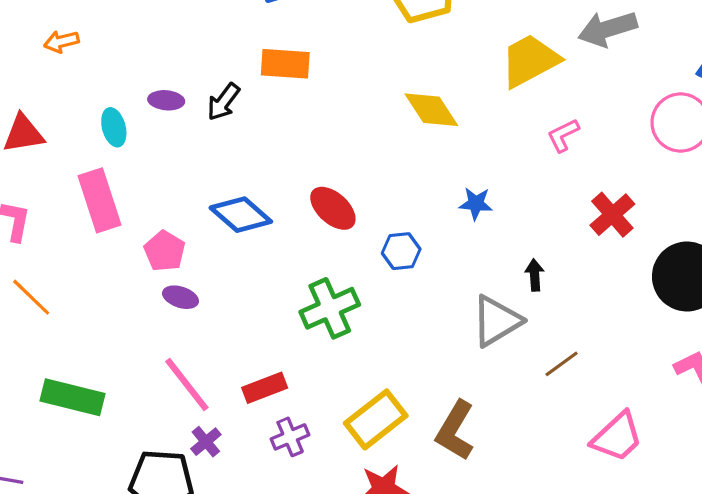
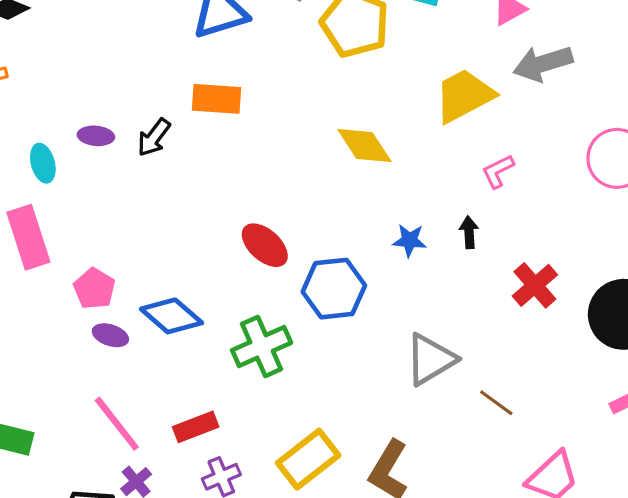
blue diamond: (241, 215) -> (171, 316), moved
red cross: (612, 215) -> (535, 285), moved
blue hexagon: (401, 251) -> (334, 289), size x1.6
black arrow: (535, 275) -> (469, 232), moved
brown line: (562, 364) -> (496, 403), turned 72

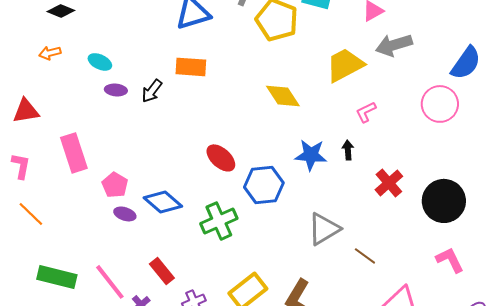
cyan ellipse: (43, 163) -> (100, 62), moved, turned -50
blue star: (409, 240) -> (311, 155), size x1.5
pink line: (117, 424) -> (110, 282), moved
red rectangle: (196, 427) -> (162, 271), moved, turned 72

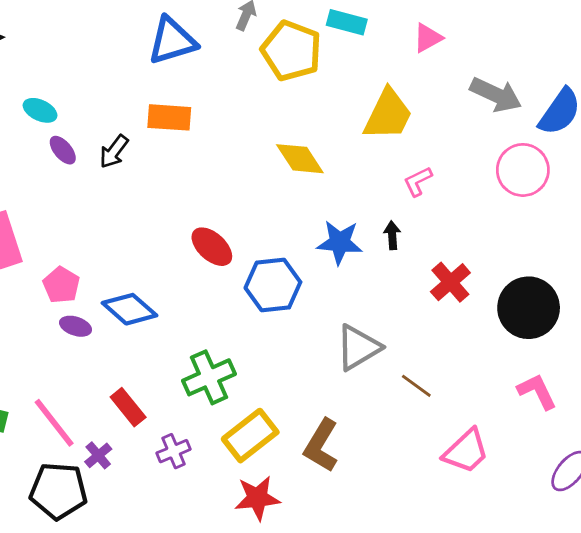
gray arrow: (394, 45) -> (496, 95), moved, turned -138
yellow trapezoid: (345, 65) -> (388, 115), turned 144
purple ellipse: (116, 90) -> (63, 150), turned 45
green cross: (219, 221) -> (209, 377), moved

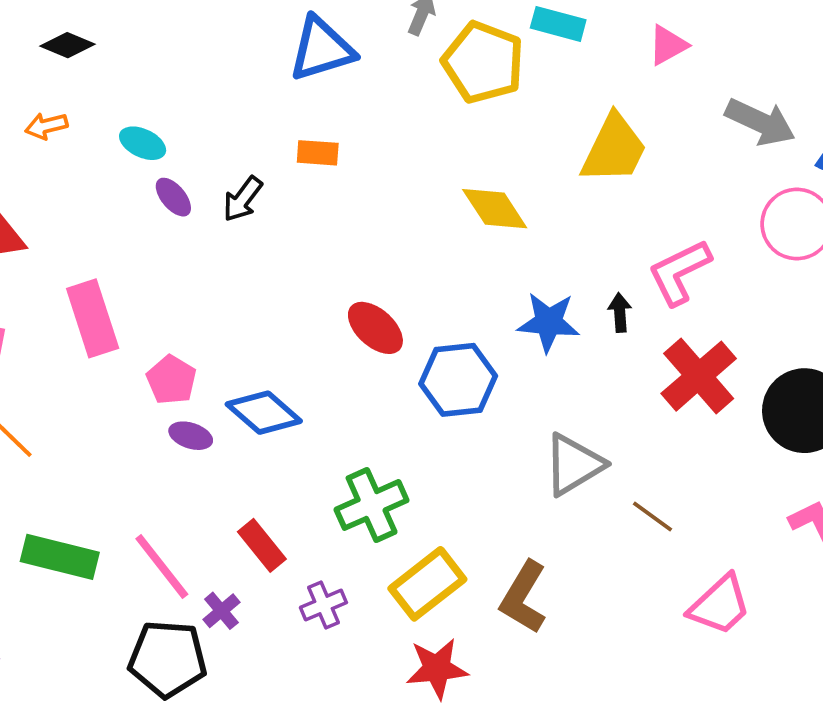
orange rectangle: (169, 117) -> (318, 153), size x0.7
pink L-shape: (418, 181) -> (679, 272), moved, size x1.6
red cross: (450, 282) -> (699, 376), size x1.4

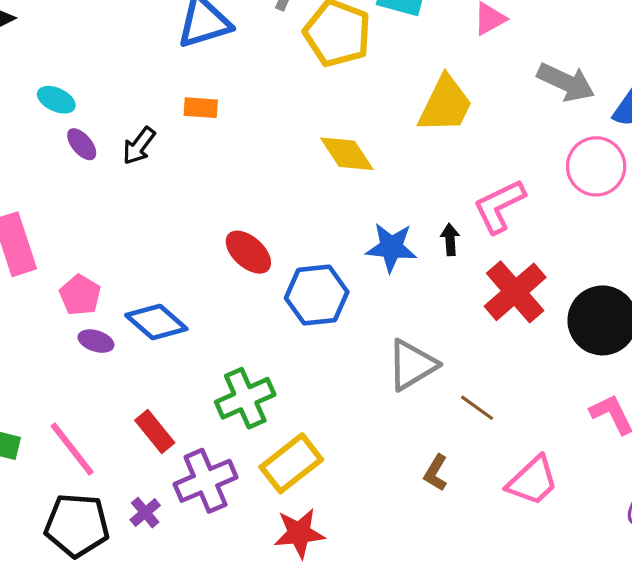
brown L-shape: (524, 597) -> (436, 473), moved, size x0.6
purple cross: (323, 605) -> (206, 481), size x1.6
purple cross: (221, 611) -> (145, 513), moved

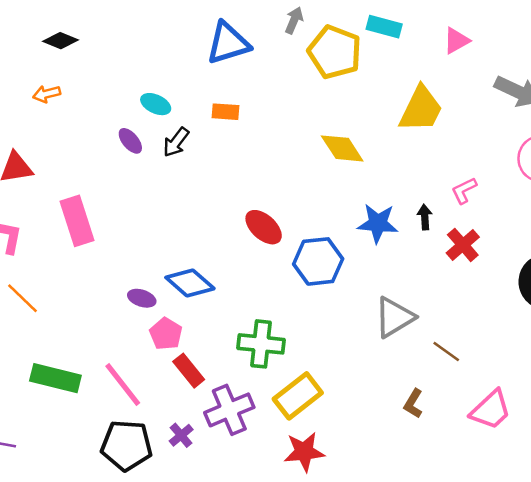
cyan ellipse: (56, 100) -> (156, 104), moved
pink L-shape: (499, 206) -> (464, 190), size x0.6
red cross: (515, 292) -> (463, 245), moved, size x0.7
pink pentagon: (80, 295) -> (166, 334), moved
green cross: (245, 398) -> (261, 344), turned 30

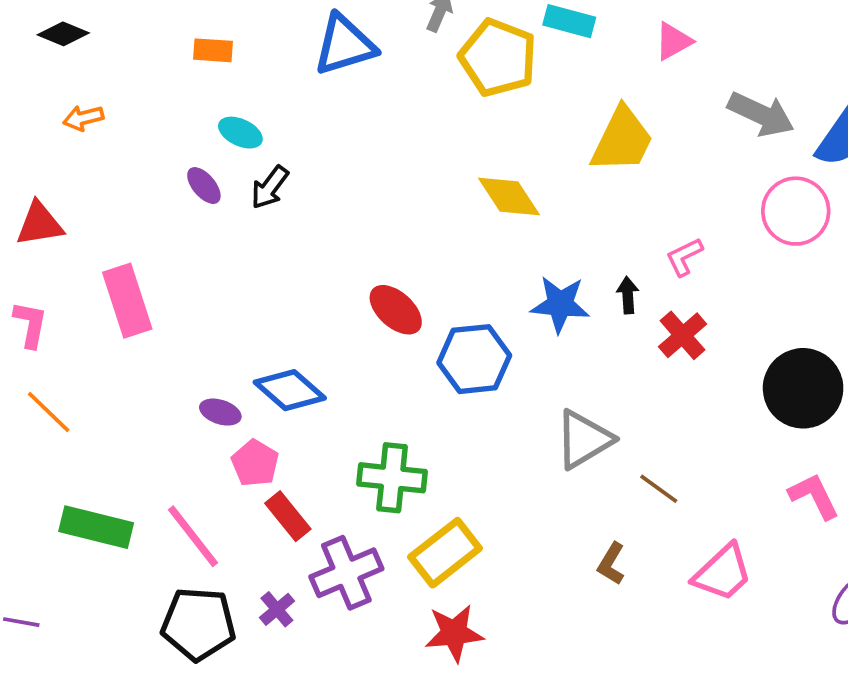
black diamond: (61, 41) -> (63, 34), moved
orange rectangle: (225, 112) -> (213, 50), moved

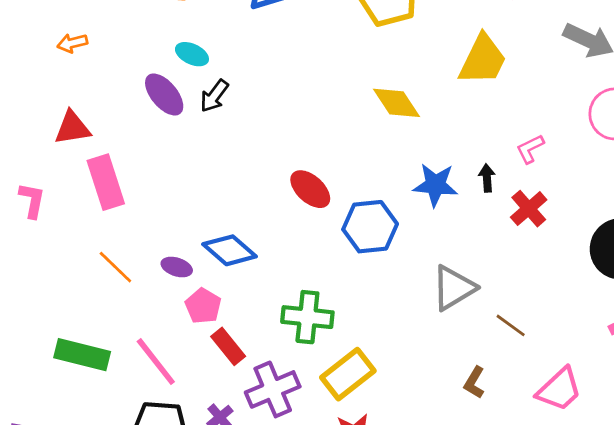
purple ellipse: (204, 186) -> (164, 94), size x1.5
red triangle: (39, 224) -> (72, 128), moved
orange line: (49, 412) -> (115, 267), moved

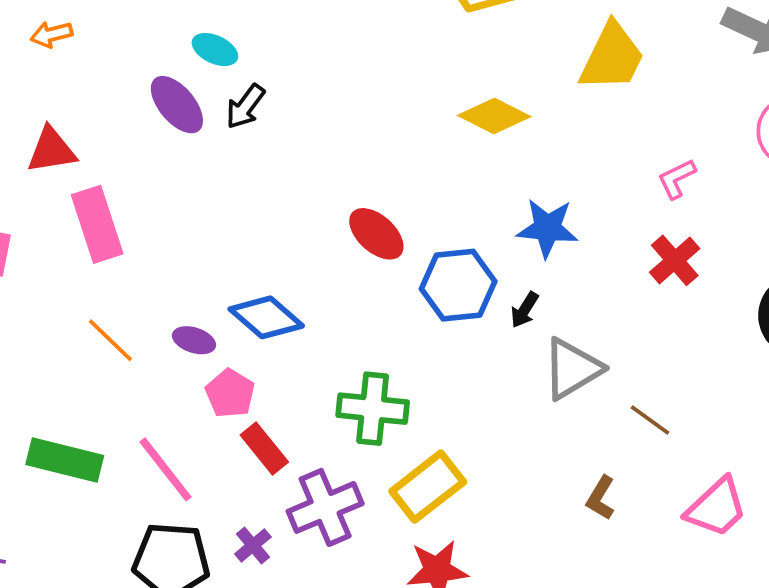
yellow diamond: (396, 103) -> (494, 116), turned -30
black arrow: (487, 178) -> (525, 310), moved, turned -144

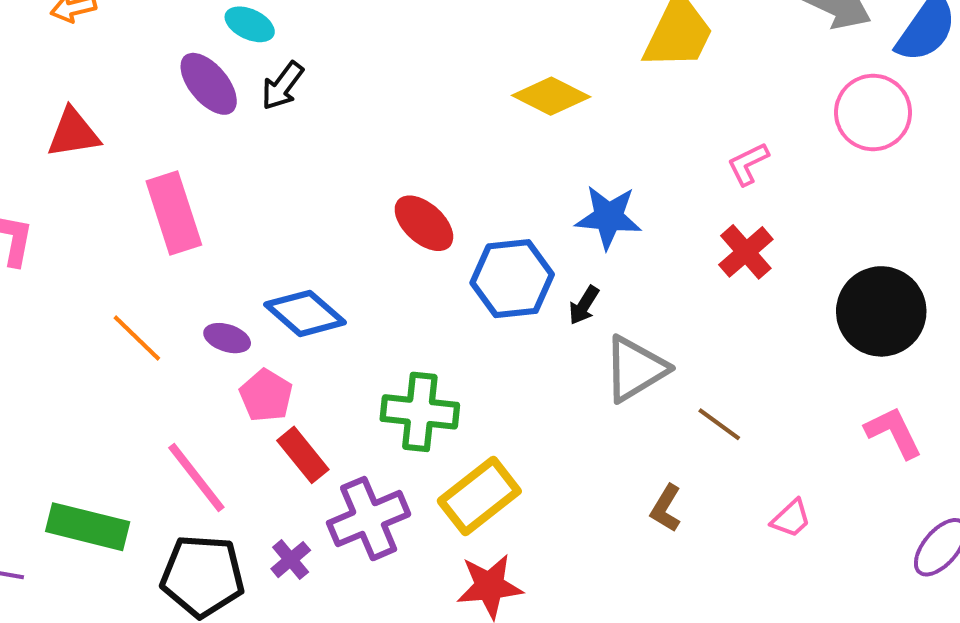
pink rectangle: (97, 224) -> (174, 213), moved
green rectangle: (65, 460) -> (88, 527), moved
pink trapezoid: (717, 507) -> (791, 519), size x0.6

